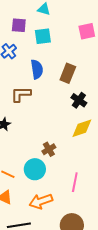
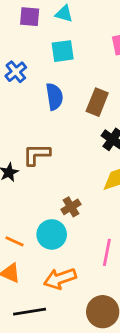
purple square: (19, 25) -> (30, 17), moved
brown L-shape: (21, 94) -> (36, 154), moved

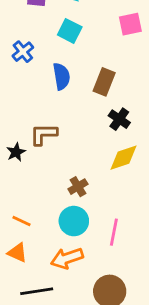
cyan square: (63, 51) -> (70, 31), turned 35
cyan circle: (52, 234) -> (74, 221), moved

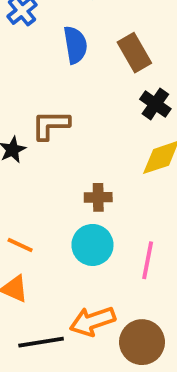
brown rectangle: (104, 82) -> (134, 53), turned -52
brown cross: (78, 187) -> (98, 197), turned 30
orange arrow: (67, 258) -> (92, 321), moved

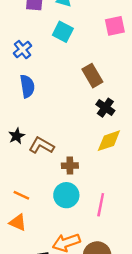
blue semicircle: (75, 45) -> (27, 86), moved
brown L-shape: (51, 125) -> (41, 145), moved, turned 30

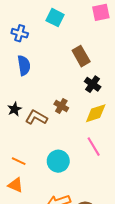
blue cross: (23, 50) -> (20, 33), turned -35
brown cross: (70, 166) -> (61, 106), moved, turned 32
pink line: (101, 205) -> (94, 147), moved, turned -42

